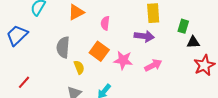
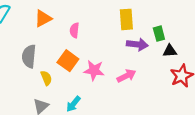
green rectangle: (183, 26) -> (159, 34), turned -32
purple arrow: (144, 36) -> (137, 44), moved

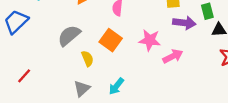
gray semicircle: (29, 56) -> (69, 36), turned 45
pink star: (94, 70) -> (150, 40), moved

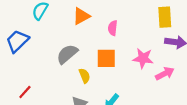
orange square: (111, 40) -> (106, 58), turned -36

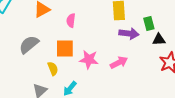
pink star: (143, 58) -> (89, 60), moved
yellow semicircle: (85, 76) -> (53, 69), moved

